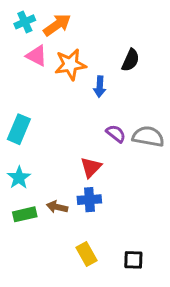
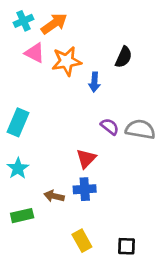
green rectangle: (25, 214) -> (22, 216), moved

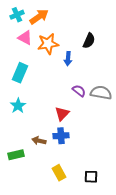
cyan rectangle: (18, 122) -> (20, 73), moved
cyan star: (18, 168) -> (18, 106), moved

